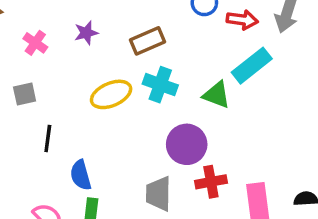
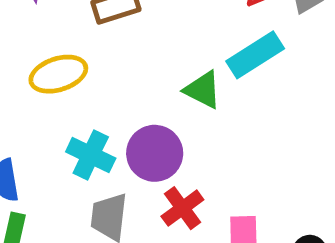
cyan cross: (160, 85) -> (91, 155), moved
red cross: (211, 182) -> (182, 208), turned -32

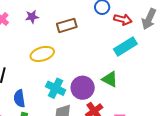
green triangle: (203, 90) -> (110, 79), moved

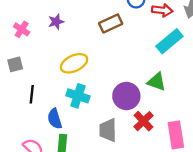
brown rectangle: (67, 25) -> (111, 23), moved
cyan cross: (56, 88) -> (78, 96), moved

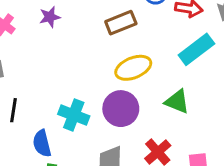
yellow ellipse: (74, 63) -> (133, 68), moved
purple circle: (126, 96) -> (121, 109), moved

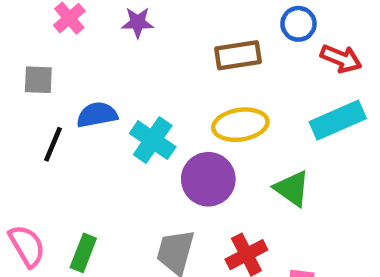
cyan cross: (74, 115) -> (153, 140), moved
blue semicircle: (42, 143) -> (97, 115), moved, turned 80

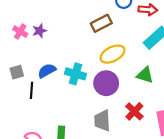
purple star: (138, 23) -> (40, 31), moved
gray square: (38, 80) -> (17, 72), moved

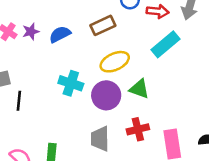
blue semicircle: (47, 71) -> (60, 34), moved
green triangle: (145, 75) -> (139, 89), moved
red cross: (134, 111) -> (138, 129), turned 30

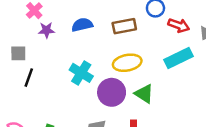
purple star: (31, 32) -> (46, 30), moved

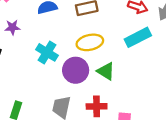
purple star: (46, 30) -> (12, 27), moved

